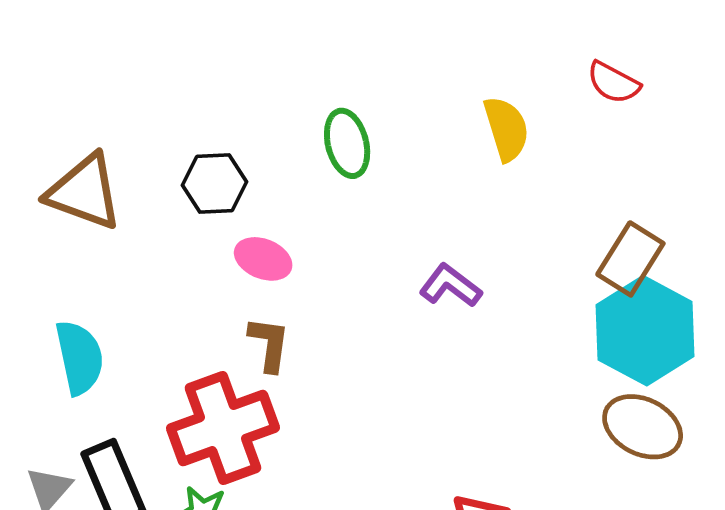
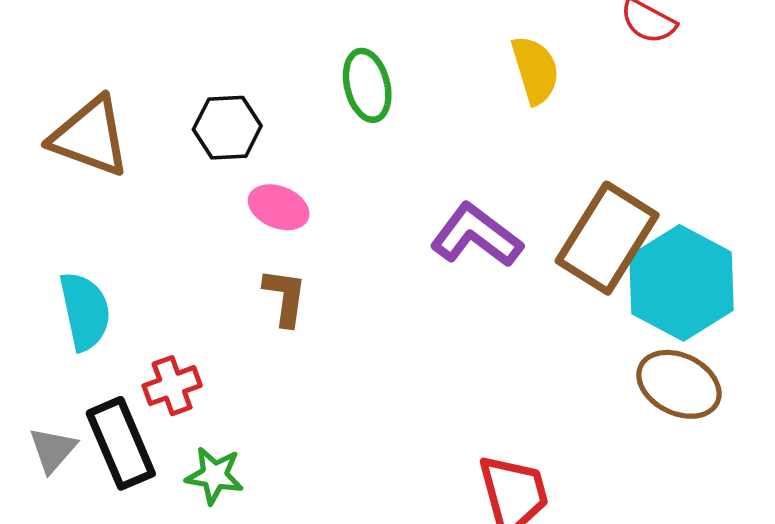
brown rectangle: (630, 259) -> (607, 238), moved, size x1.4
purple L-shape: (450, 286) -> (476, 235), size x1.4
red cross: (223, 428) -> (172, 386), moved, size x0.5

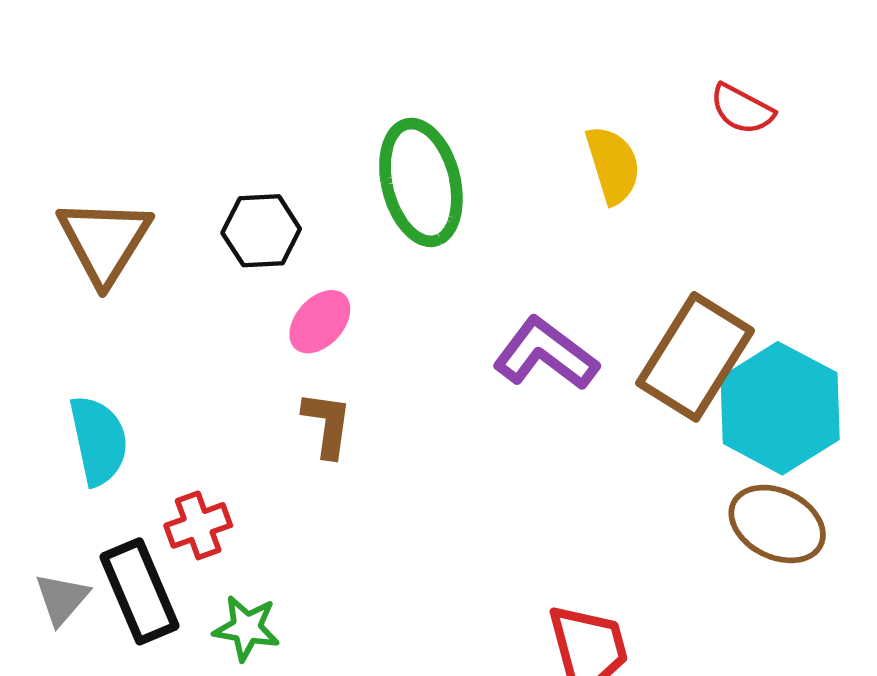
green ellipse: (367, 85) -> (421, 182), size x1.5
brown triangle: (90, 137) -> (104, 241), turned 42
pink ellipse: (279, 207) -> (320, 322), turned -70

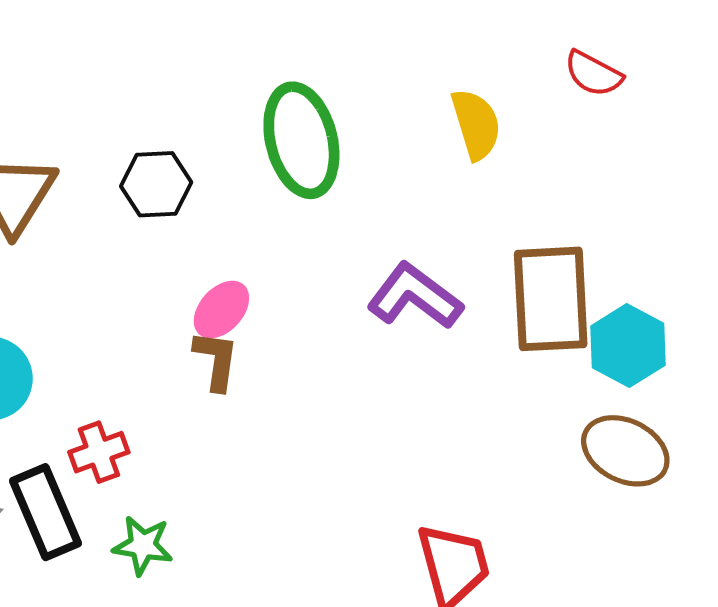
pink ellipse: (320, 322) -> (221, 310), moved
brown rectangle: (695, 357) -> (551, 299), turned -35
cyan hexagon: (780, 408) -> (628, 346), size x0.7

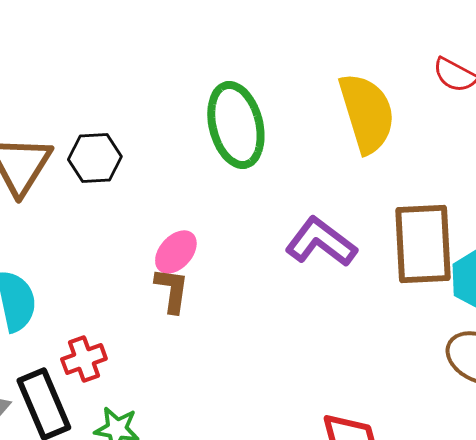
yellow semicircle: (476, 124) -> (367, 113), size x1.5
black hexagon: (156, 184) -> (95, 158), moved

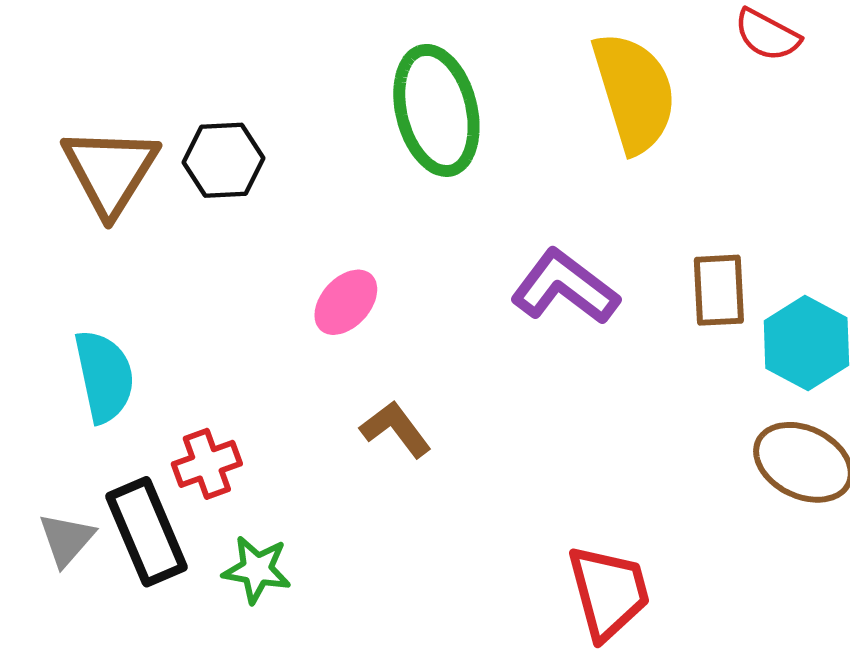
brown rectangle: (423, 244) -> (719, 290), size x0.6
brown L-shape: (172, 290) -> (396, 429), moved, turned -45

